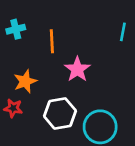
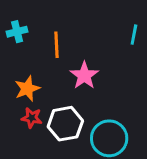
red star: (13, 108) -> (32, 118), moved

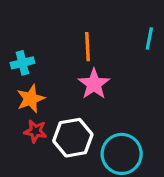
cyan cross: (17, 32) -> (22, 63), moved
orange line: (57, 45) -> (87, 47), moved

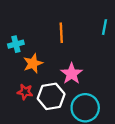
pink star: (94, 84) -> (72, 74), moved
orange star: (31, 99) -> (33, 63), moved

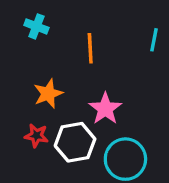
cyan cross: (16, 44) -> (36, 26), moved, turned 35

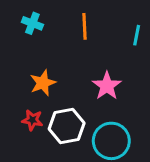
orange line: (90, 48) -> (84, 26), moved
pink star: (105, 109) -> (107, 86), moved

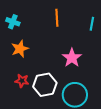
cyan cross: (32, 23) -> (13, 22), moved
orange star: (43, 83) -> (20, 49), moved

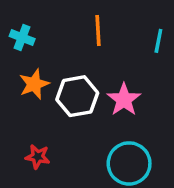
red star: (22, 81) -> (38, 157), moved
white hexagon: (45, 85) -> (77, 96), moved

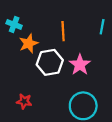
orange line: (98, 31) -> (63, 31), moved
orange star: (34, 84) -> (29, 43), moved

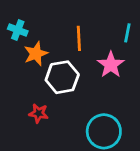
pink star: (80, 65) -> (111, 65), moved
red star: (24, 101) -> (39, 113), moved

